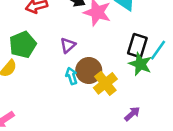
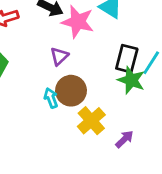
purple triangle: (68, 45) -> (59, 56), moved
yellow cross: (105, 83) -> (91, 121), moved

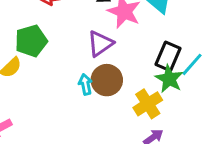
purple triangle: (59, 56) -> (100, 44), size x1.4
yellow cross: (91, 121) -> (148, 104), moved

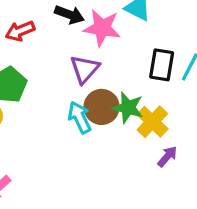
green star: (169, 79) -> (128, 108), moved
cyan arrow: (85, 84) -> (80, 117), size x1.4

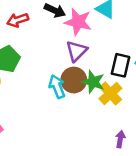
black rectangle: (162, 65) -> (121, 65), moved
purple triangle: (85, 69) -> (77, 51), moved
purple arrow: (167, 156) -> (120, 139), moved, turned -35

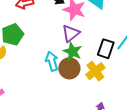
brown circle: (74, 80) -> (69, 68), moved
green star: (93, 82) -> (73, 52), moved

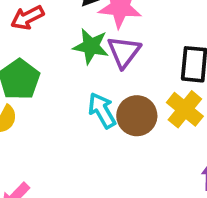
green star: (73, 52) -> (91, 46), moved

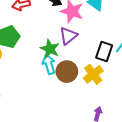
green star: (91, 46) -> (50, 49), moved

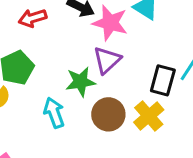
green star: (50, 49) -> (81, 82), turned -30
cyan arrow: (49, 64) -> (54, 113), moved

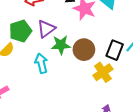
purple triangle: (107, 60) -> (46, 29), moved
brown circle: (108, 114) -> (84, 50), moved

